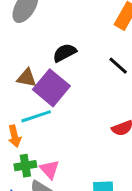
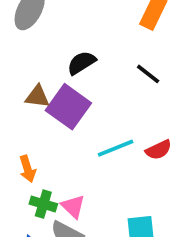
cyan line: (36, 116) -> (116, 148), moved
green cross: (25, 166) -> (43, 204), turned 30

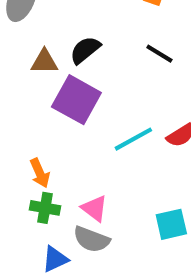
brown triangle: (37, 97) -> (44, 62), moved
green cross: (43, 204) -> (45, 208), moved

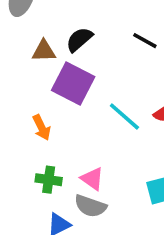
cyan line: (133, 139) -> (124, 116), turned 72
orange arrow: (40, 173) -> (42, 127), moved

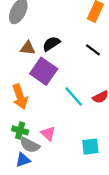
orange arrow: (42, 127) -> (20, 97), size x1.5
gray semicircle: (90, 206) -> (30, 145), moved

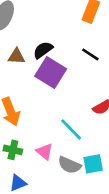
purple square: (44, 71) -> (51, 73), moved
cyan line: (74, 96) -> (71, 129), moved
gray semicircle: (30, 145) -> (69, 165), moved

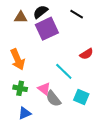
purple square: (51, 73) -> (47, 29), turned 35
cyan square: (93, 164) -> (81, 97), turned 35
gray semicircle: (69, 165) -> (53, 99), moved, turned 30

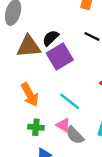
brown triangle: (21, 17) -> (29, 46), size x1.6
cyan line: (64, 71) -> (70, 101), moved

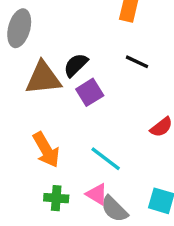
purple square: (60, 56) -> (90, 92), size x0.7

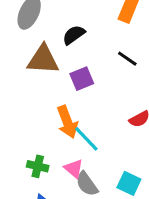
black semicircle: (76, 65) -> (74, 35), moved
orange arrow: (46, 150) -> (67, 122), moved

